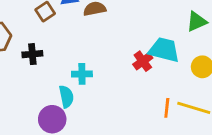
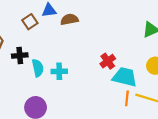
cyan trapezoid: (164, 50) -> (125, 77), moved
cyan semicircle: (66, 97) -> (38, 68), moved

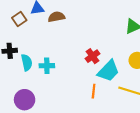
cyan trapezoid: (125, 77) -> (108, 71), turned 120
orange line: (127, 98) -> (94, 91), moved

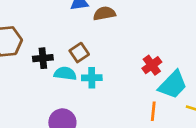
brown square: (19, 19) -> (79, 53), moved
cyan semicircle: (27, 62) -> (65, 74), turned -70

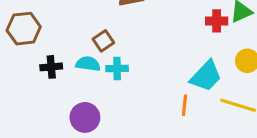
black cross: (43, 58) -> (51, 67), moved
red cross: (152, 65) -> (217, 21), moved, turned 36

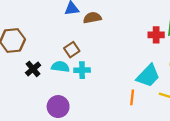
black cross: (51, 67) -> (33, 69), turned -35

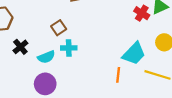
red cross: (156, 35) -> (142, 13), turned 32
cyan semicircle: (60, 67) -> (46, 57), moved, turned 150

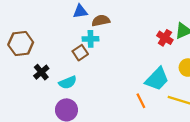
cyan cross: (69, 48) -> (91, 39), moved
orange line: (118, 75) -> (141, 101), turned -32

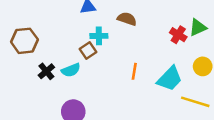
brown semicircle: (101, 21) -> (127, 19), moved, turned 30
cyan semicircle: (68, 82) -> (71, 70), moved
orange line: (141, 101) -> (134, 71), moved, turned 35

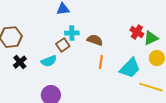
brown semicircle: (127, 19) -> (95, 40), moved
green triangle: (198, 27) -> (151, 38), moved
black cross: (46, 71) -> (20, 62), moved

